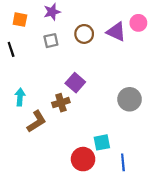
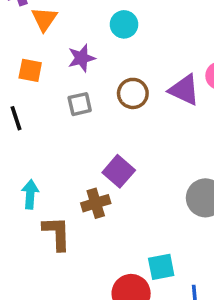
brown L-shape: (37, 121) -> (57, 233), turned -60

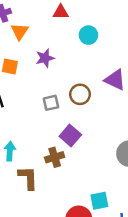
cyan circle: (124, 24) -> (88, 35), moved
brown circle: (133, 93) -> (80, 94), moved
gray square: (80, 104) -> (51, 103), moved

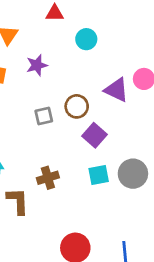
purple square: (70, 135) -> (95, 135), moved
cyan square: (99, 201) -> (99, 175), moved

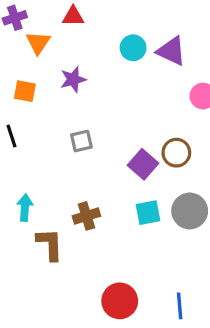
red triangle: (55, 13) -> (73, 16), moved
purple triangle: (116, 90) -> (171, 51), moved
brown circle: (77, 106) -> (176, 153), moved

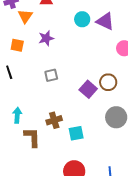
cyan square: (148, 213) -> (76, 133), moved

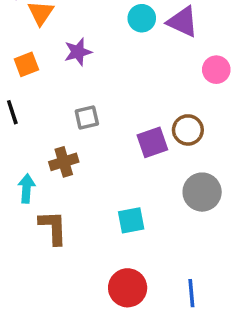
orange square: (17, 45) -> (26, 64), turned -32
purple square: (88, 89) -> (152, 142), turned 30
brown cross: (54, 120) -> (64, 162), moved

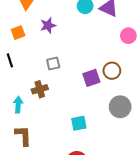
brown L-shape: (53, 227) -> (23, 136), moved

